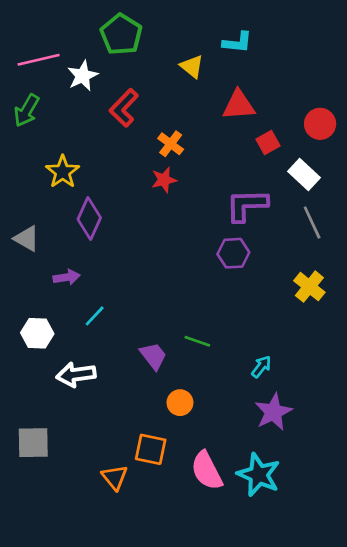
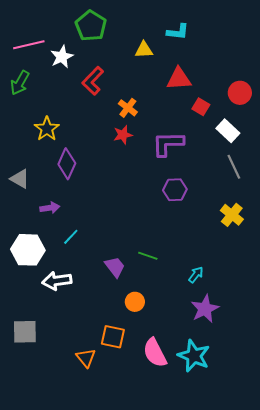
yellow triangle: (192, 66) -> (144, 50), turned -42
red square: (268, 142) -> (201, 107), turned -30
purple L-shape: (247, 205) -> (168, 144), moved
white hexagon: (37, 333) -> (28, 250), size x1.4

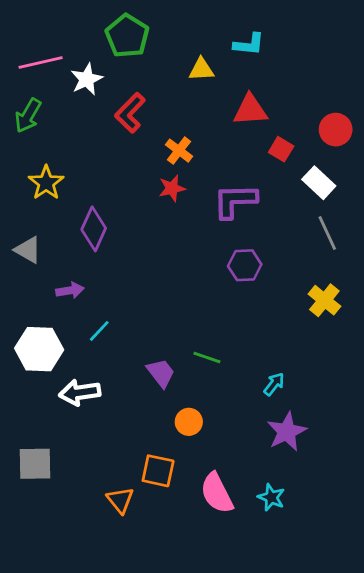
yellow star: (47, 129) -> (46, 183), moved
cyan star: (194, 356) -> (271, 497), size x0.6

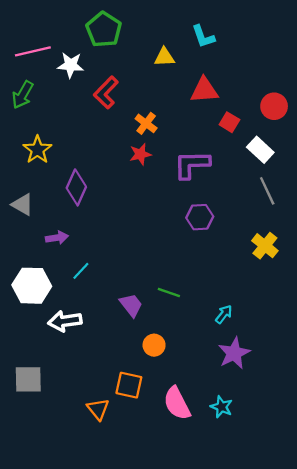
cyan L-shape: (249, 44) -> (203, 37), turned 65
white star: (87, 79) -> (71, 65), turned 30

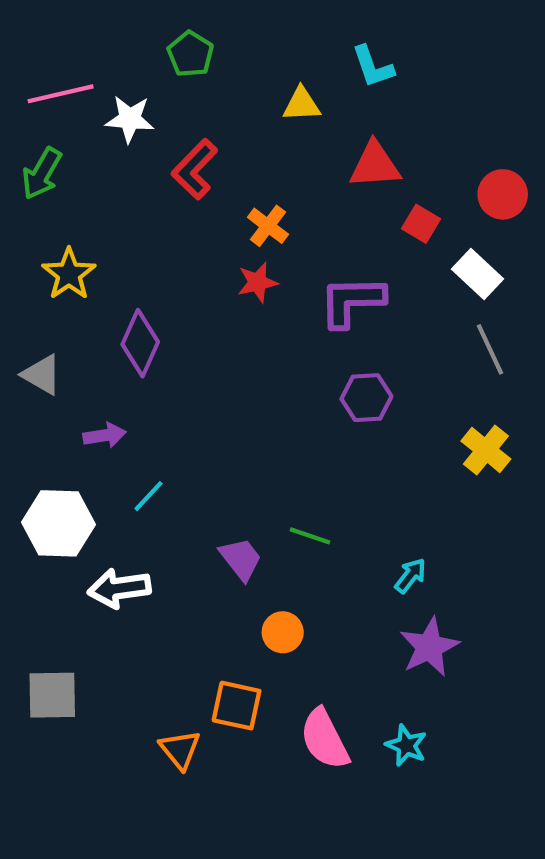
green pentagon: (104, 30) -> (190, 54), size x0.7

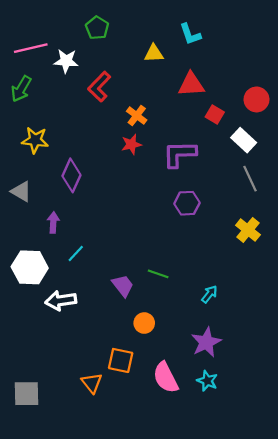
yellow star: (69, 274) -> (35, 140), turned -30
purple arrow: (105, 435) -> (53, 222), turned -78
purple star: (429, 647) -> (206, 342), moved
gray square: (52, 695) -> (27, 394), moved

